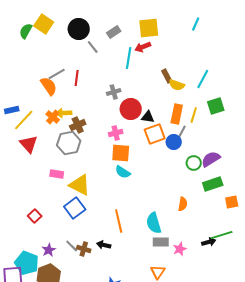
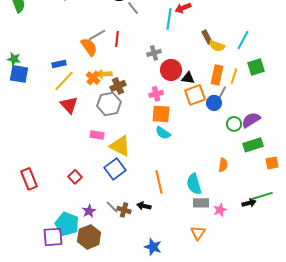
blue rectangle: (12, 110) -> (59, 64), moved

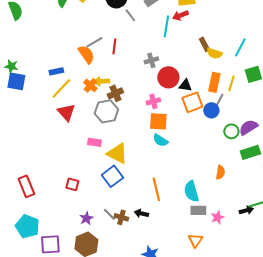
red square: (75, 177) -> (72, 184), turned -32
cyan pentagon: (67, 224) -> (27, 226), moved

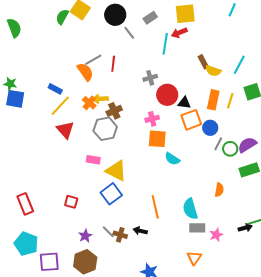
blue rectangle: (56, 71) -> (55, 89), turned 40
gray line: (219, 100) -> (218, 144), moved
cyan semicircle: (160, 140) -> (172, 159), moved

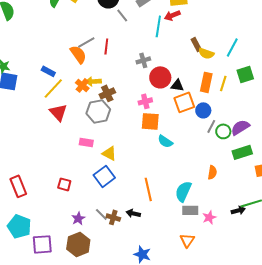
yellow triangle: (116, 171) -> (109, 153), size x0.7
cyan semicircle: (190, 209) -> (183, 191), turned 40

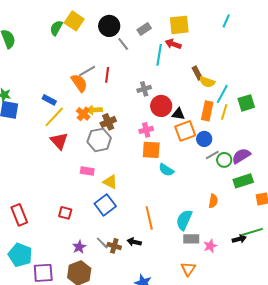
red arrow: (172, 15) -> (173, 44), turned 42
cyan line: (232, 47) -> (222, 94), moved
gray line: (211, 126) -> (212, 155), turned 32

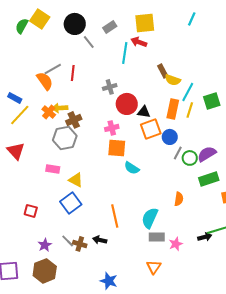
red triangle: (59, 141) -> (16, 151), moved
gray line: (212, 155) -> (178, 153), turned -32

